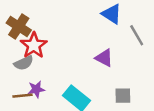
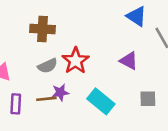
brown cross: (19, 27) -> (42, 29), turned -30
red star: (34, 45) -> (76, 61), moved

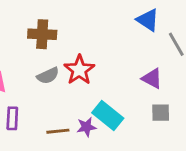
purple triangle: (129, 61) -> (152, 78), moved
purple star: (60, 92) -> (86, 127), moved
brown line: (46, 99) -> (58, 131), moved

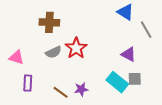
cyan rectangle: (108, 116) -> (117, 82), moved
brown line: (58, 131) -> (61, 92), turned 42

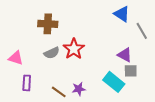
gray square: (135, 79) -> (131, 71), moved

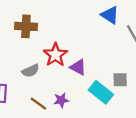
gray semicircle: (52, 53) -> (31, 71), moved
purple triangle: (125, 55) -> (78, 67), moved

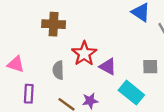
gray semicircle: (31, 71) -> (58, 70), turned 114
gray square: (120, 80) -> (150, 67), moved

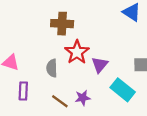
brown cross: (54, 24) -> (62, 24), moved
purple triangle: (108, 67) -> (100, 65), turned 42

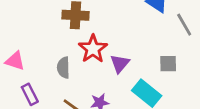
purple rectangle: (23, 91) -> (30, 94), turned -30

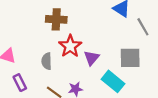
gray square: (168, 64) -> (130, 58), size x1.5

